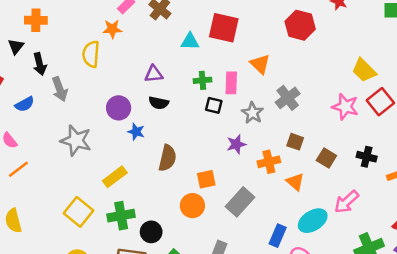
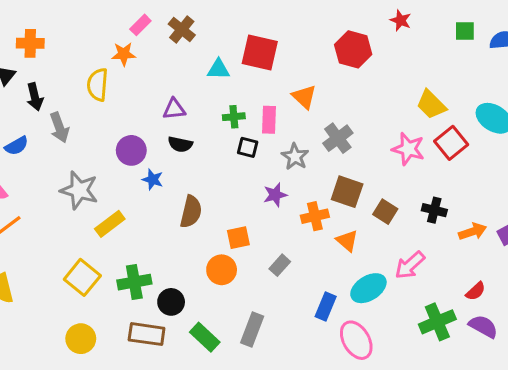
brown square: (295, 142) -> (347, 192), size x1.5
yellow rectangle: (115, 177) -> (110, 224), moved
gray rectangle: (240, 202) -> (280, 265), size x0.6

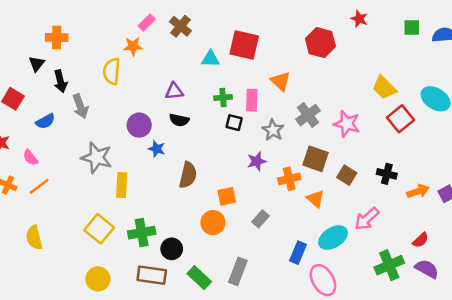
pink star: (408, 149) -> (347, 124), moved
yellow rectangle: (110, 224) -> (122, 185), turned -50

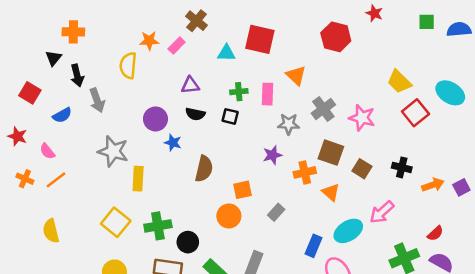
pink rectangle: (147, 23) -> (177, 46), moved
black square: (234, 123) -> (230, 116), moved
gray star: (273, 130) -> (289, 124), turned -30

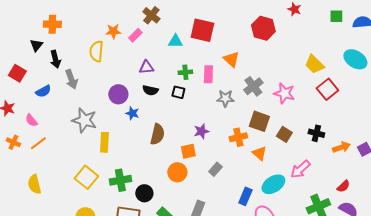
cyan ellipse: (450, 93) -> (355, 59), moved
purple star: (272, 155) -> (201, 131), moved

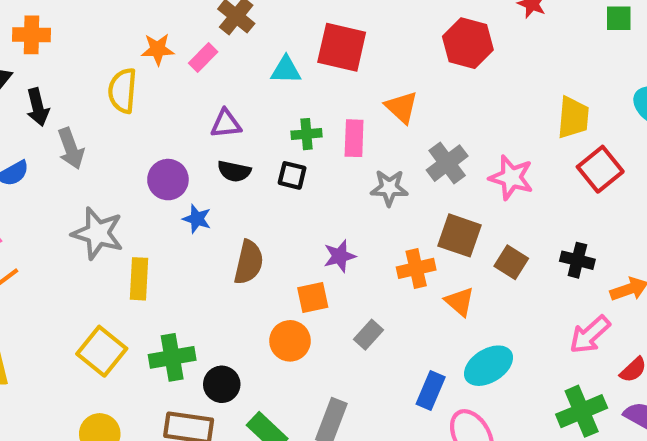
yellow trapezoid: (314, 64) -> (573, 118), turned -130
pink arrow: (300, 169) -> (590, 335), moved

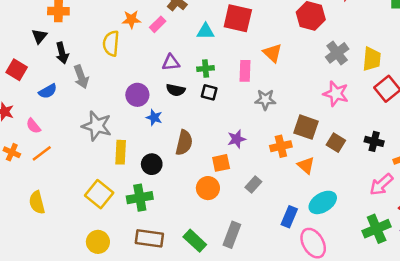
green cross: (307, 134) -> (206, 69), moved
gray cross: (447, 163) -> (337, 53), moved
black circle: (222, 384) -> (152, 164), moved

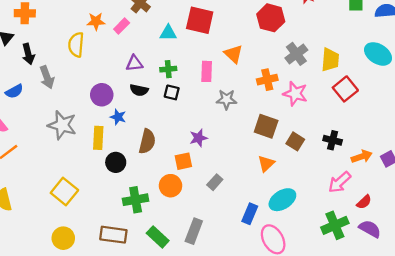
orange cross: (281, 146) -> (267, 80), moved
yellow rectangle: (121, 152) -> (98, 138), moved
orange triangle: (306, 165) -> (266, 164), turned 36
green cross: (140, 198) -> (136, 200), moved

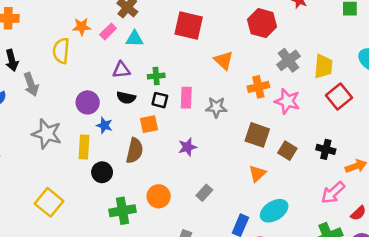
cyan triangle: (168, 33) -> (135, 39), moved
pink rectangle: (207, 71) -> (186, 98), moved
orange square: (183, 161) -> (149, 124), moved

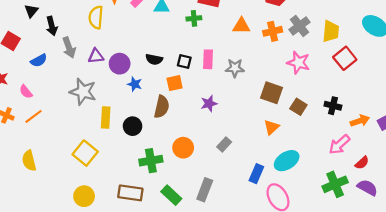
orange triangle: (224, 60) -> (241, 26), turned -42
purple triangle: (121, 70) -> (96, 56), moved
green cross: (156, 76) -> (194, 18), moved
orange cross: (258, 87) -> (273, 31), moved
yellow rectangle: (84, 147) -> (106, 118), moved

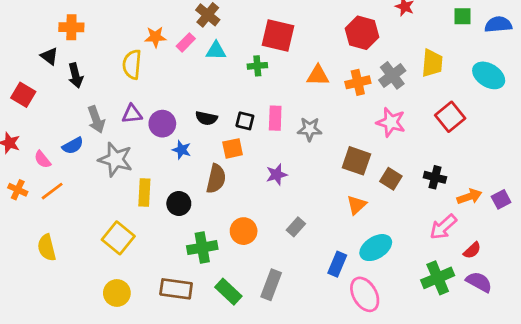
black triangle: (31, 11) -> (49, 56), turned -32
yellow trapezoid: (331, 31) -> (432, 63), moved
gray arrow: (69, 47) -> (96, 120), moved
blue semicircle: (39, 60) -> (73, 146), moved

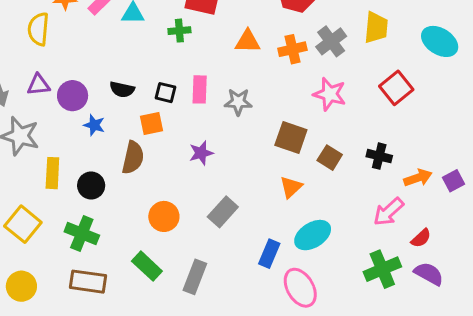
gray rectangle: (296, 227) -> (223, 212), size x1.4
green cross: (202, 248) -> (82, 234), moved, turned 32
green rectangle: (228, 292) -> (147, 266), moved

